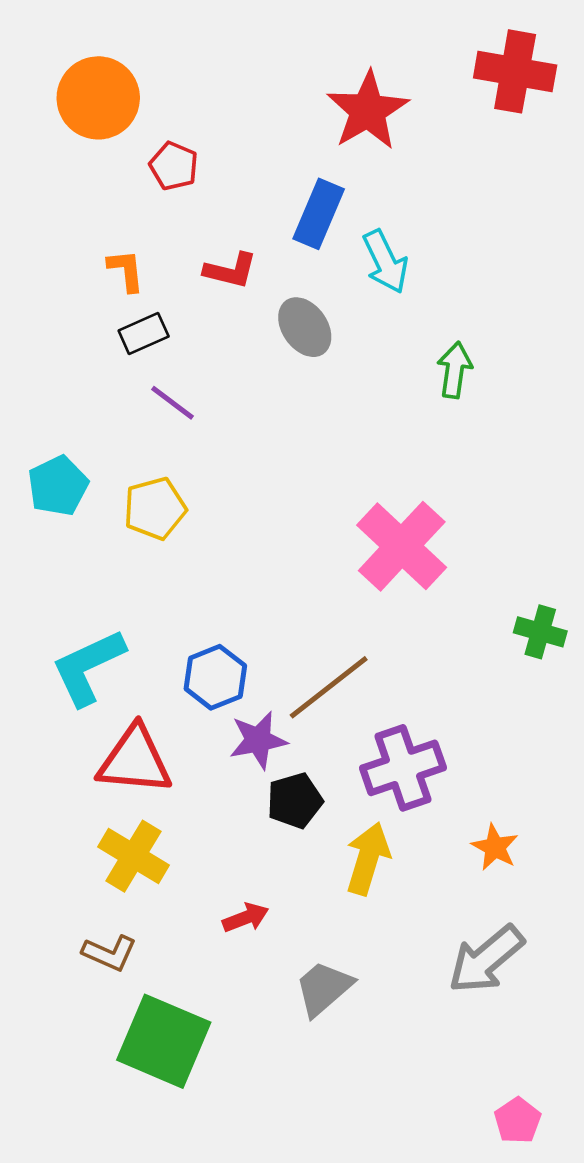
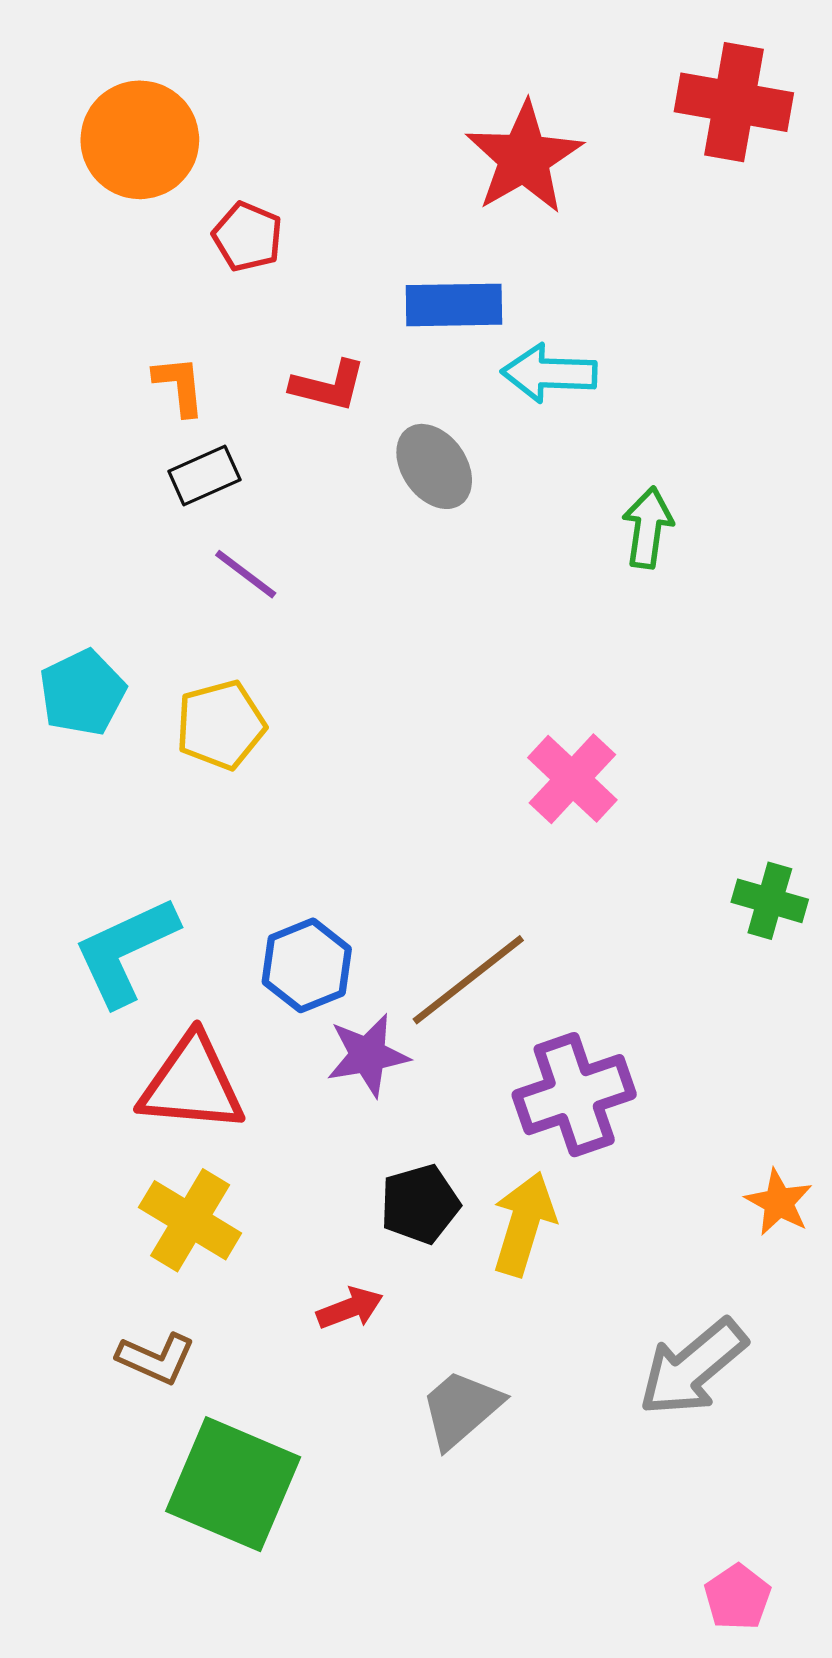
blue rectangle: (319, 214) -> (454, 305), turned 66
cyan arrow: (385, 262) -> (549, 373), turned 118
pink cross: (402, 546) -> (572, 779), size x0.7
black pentagon: (295, 801) -> (420, 1204), moved
orange star: (495, 847) -> (779, 1202), moved

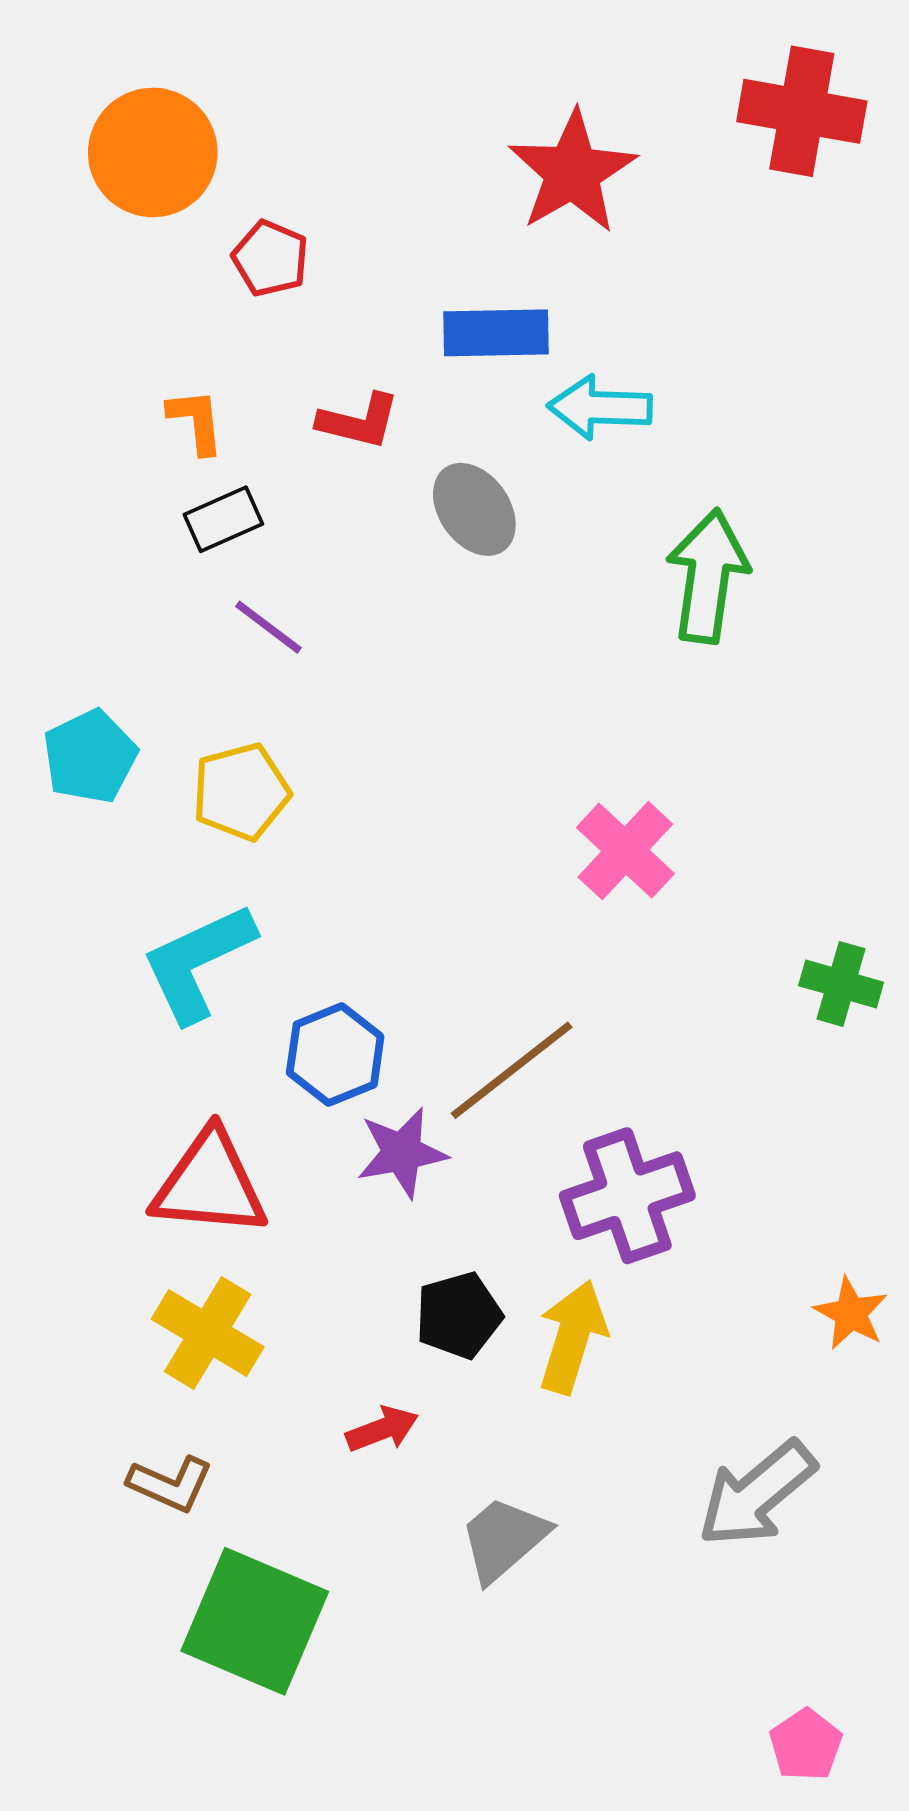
green arrow: (648, 527) -> (708, 576), size x1.5
cyan L-shape: (125, 951) -> (198, 962), moved

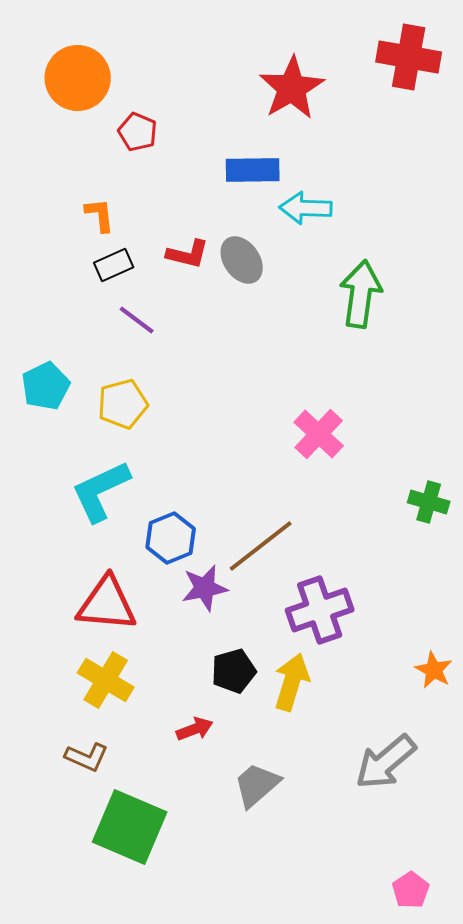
red L-shape: (359, 421) -> (188, 254), moved

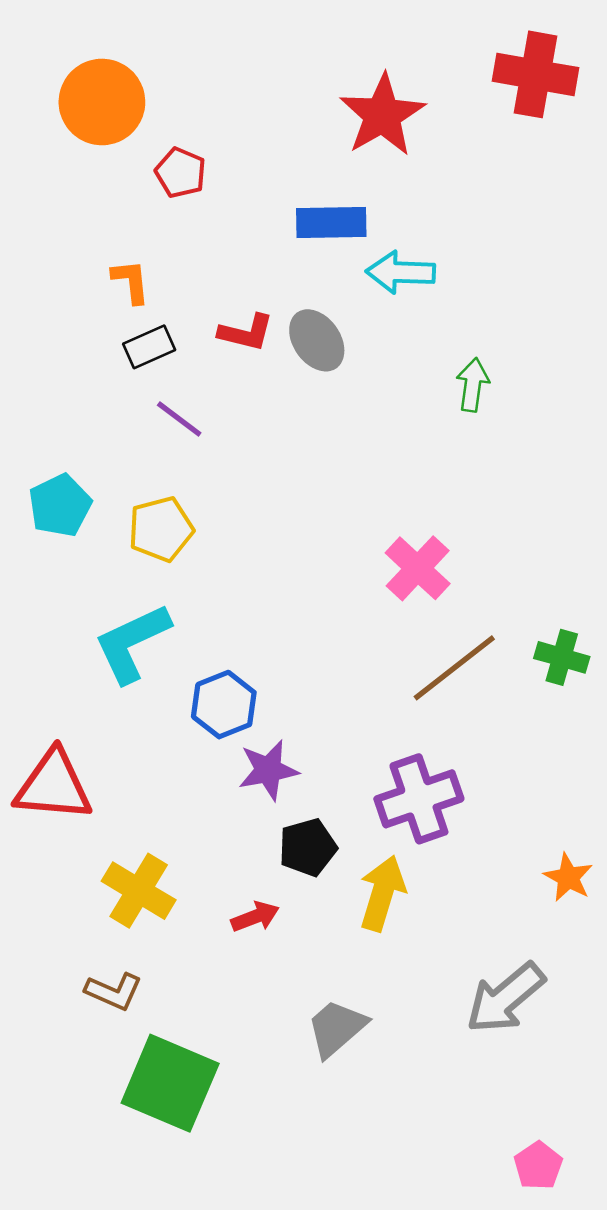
green arrow: (361, 294) -> (473, 385), size x0.6
brown line: (261, 546) -> (454, 668), moved
red triangle: (107, 604) -> (53, 786), moved
black pentagon: (234, 671) -> (308, 847), moved
red arrow: (195, 729) -> (255, 917), moved

